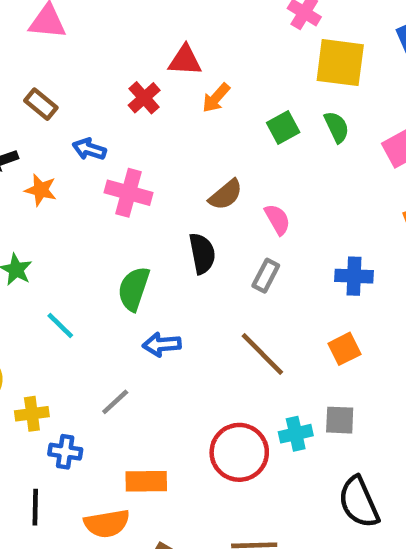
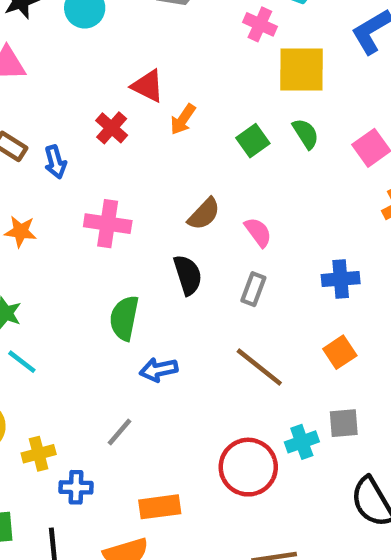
red triangle: (185, 60) -> (148, 86), turned 30
blue arrow: (89, 149) -> (55, 162), moved, turned -116
cyan line: (60, 326) -> (22, 362), moved

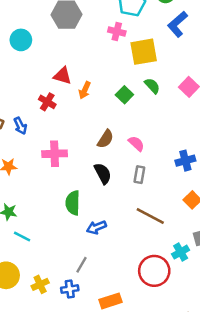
blue cross: (76, 487) -> (70, 289), moved

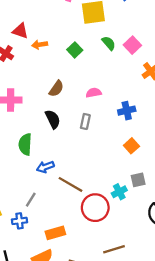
green semicircle: (152, 86) -> (109, 43), moved
orange arrow: (85, 90) -> (40, 45), turned 56
pink semicircle: (136, 144) -> (94, 93), moved, turned -56
brown line: (150, 216) -> (71, 184), moved

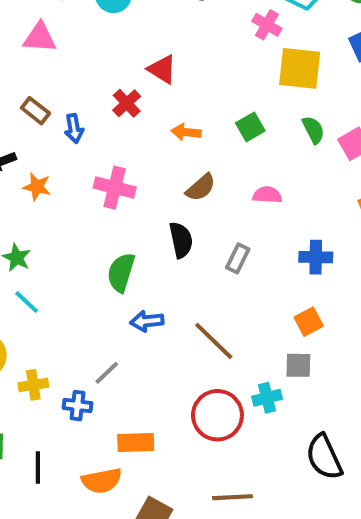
orange arrow: (40, 45) -> (186, 132), moved
pink semicircle: (94, 93) -> (267, 195), moved
gray square: (138, 180) -> (298, 365), moved
brown line: (71, 184) -> (214, 341), moved

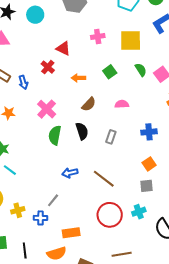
pink cross: (267, 25) -> (98, 36), moved, turned -32
pink cross: (115, 188) -> (47, 109), turned 36
green semicircle: (121, 272) -> (55, 135), moved
cyan cross: (267, 398) -> (139, 212), moved

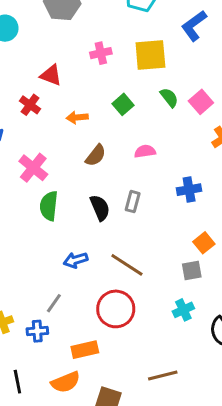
black semicircle: (82, 131) -> (100, 208), moved
orange square: (149, 164) -> (204, 243), moved
red circle: (110, 215) -> (116, 309), moved

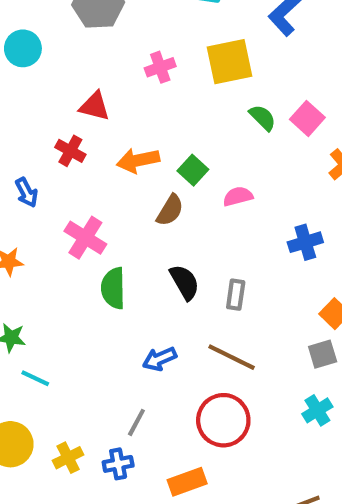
green square: (123, 104) -> (193, 170), moved
orange arrow: (77, 117) -> (138, 160), size x1.4
gray rectangle: (133, 202) -> (236, 295), moved

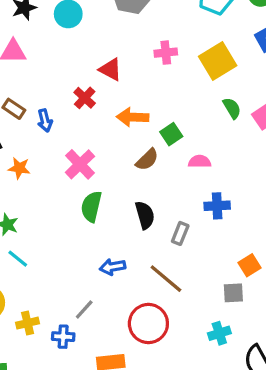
yellow square: (229, 62) -> (218, 61), turned -33
blue cross: (305, 242) -> (217, 206), moved

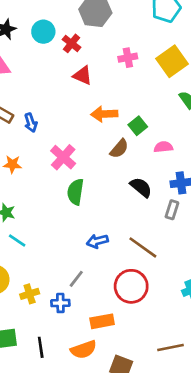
red cross: (85, 98) -> (72, 43), moved
black semicircle: (145, 215) -> (141, 187), moved, turned -30
gray rectangle: (180, 233) -> (172, 210), moved

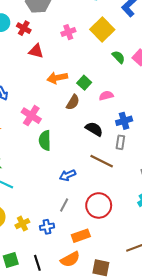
brown line: (143, 247) -> (102, 161), moved
gray line: (76, 279) -> (64, 205), moved

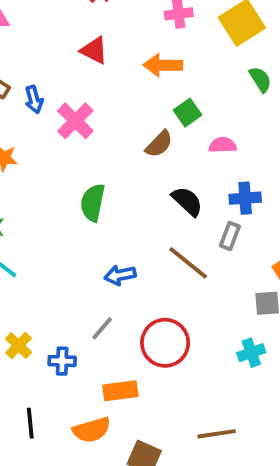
red triangle: (36, 51) -> (94, 50), moved
orange arrow: (57, 78) -> (163, 65), moved
pink cross: (31, 116) -> (75, 121), moved
yellow cross: (22, 224) -> (18, 345), turned -32

